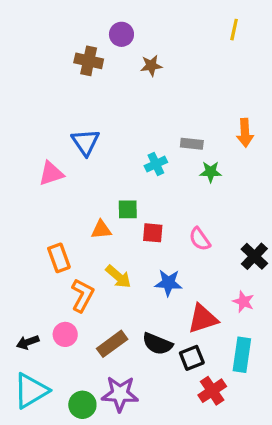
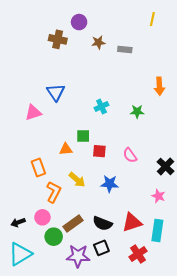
gray rectangle: (192, 144) -> (125, 50), moved
red triangle: (203, 319) -> (132, 222), moved
black square: (192, 358) -> (101, 248), moved
green circle: (82, 405) -> (54, 237), moved

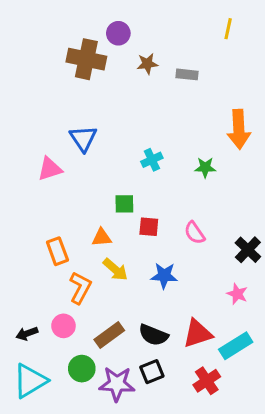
brown cross: (58, 39) -> (86, 59), size x1.4
orange arrow: (159, 86) -> (239, 129), size x1.4
orange triangle: (66, 149) -> (102, 237), moved
cyan rectangle: (157, 231) -> (236, 346), turned 50
green circle: (54, 237) -> (82, 369), moved

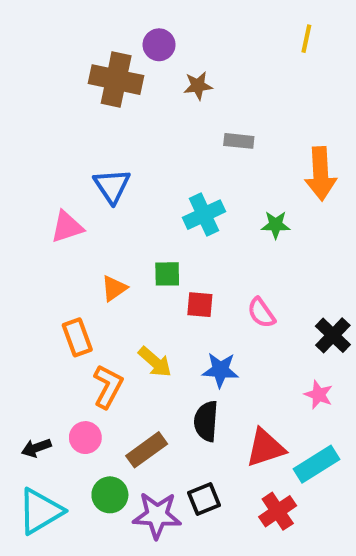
gray rectangle: (187, 74) -> (239, 141), moved
cyan cross: (152, 160) -> (204, 215), size x1.4
orange triangle: (102, 237) -> (114, 288), moved, turned -30
black semicircle: (153, 335) -> (206, 421), moved, turned 72

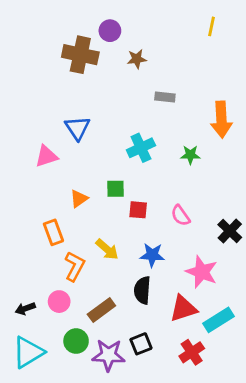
pink star: (319, 395) -> (202, 272), moved, size x1.6

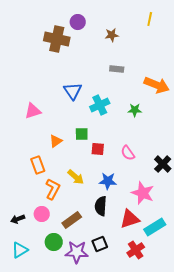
brown star: (137, 59) -> (112, 35), moved
orange arrow: (221, 120) -> (157, 85), turned -65
blue triangle: (77, 128) -> (73, 91), moved
cyan triangle: (28, 352) -> (20, 250), size x0.7

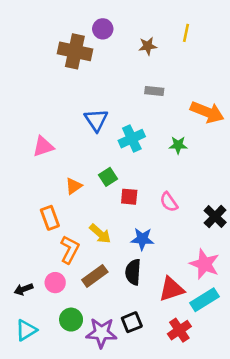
yellow line: (150, 19) -> (186, 33), moved
green square: (82, 134) -> (108, 177), turned -32
pink star: (143, 193) -> (204, 264), moved
brown rectangle: (72, 220) -> (95, 276), moved

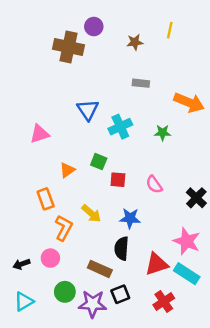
green square: (108, 177) -> (99, 162), turned -35
brown rectangle: (95, 276) -> (100, 269), moved, turned 60
cyan rectangle: (204, 300) -> (187, 274), turned 65

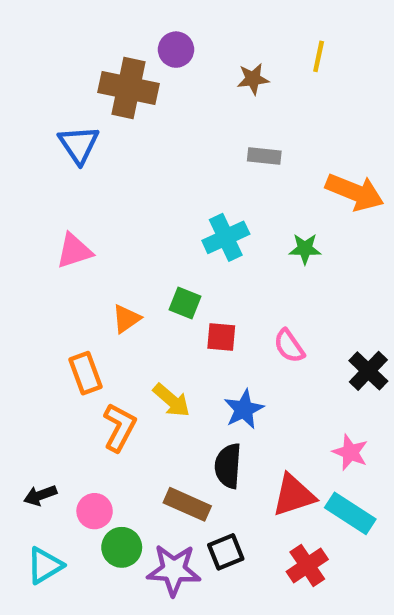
blue triangle: (88, 110) -> (79, 145), moved
blue star: (130, 218) -> (244, 409), turned -30
pink star: (187, 241) -> (350, 452), size x0.7
pink circle: (50, 258) -> (95, 511), moved

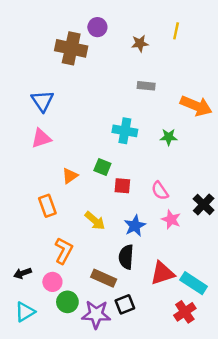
blue triangle: (79, 145) -> (42, 101), moved
cyan cross: (226, 237) -> (125, 131), turned 35
orange L-shape: (119, 427) -> (64, 251), moved
pink star: (350, 452) -> (171, 219), moved
red cross: (307, 565) -> (185, 312), moved

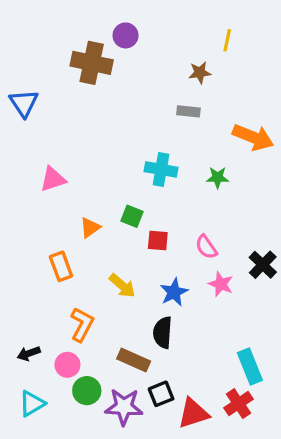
brown star: (140, 43) -> (200, 73), moved
blue triangle: (42, 101) -> (24, 103), moved
red triangle: (162, 273) -> (193, 413), moved
cyan rectangle: (194, 283) -> (250, 366), turned 35

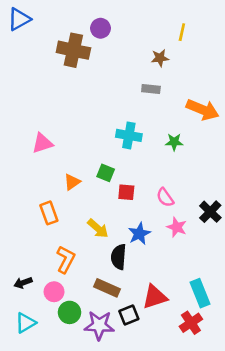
blue triangle: (24, 103) -> (19, 19), moved, turned 35
black semicircle: (163, 333) -> (119, 257), moved
red triangle: (193, 413) -> (155, 297), moved

